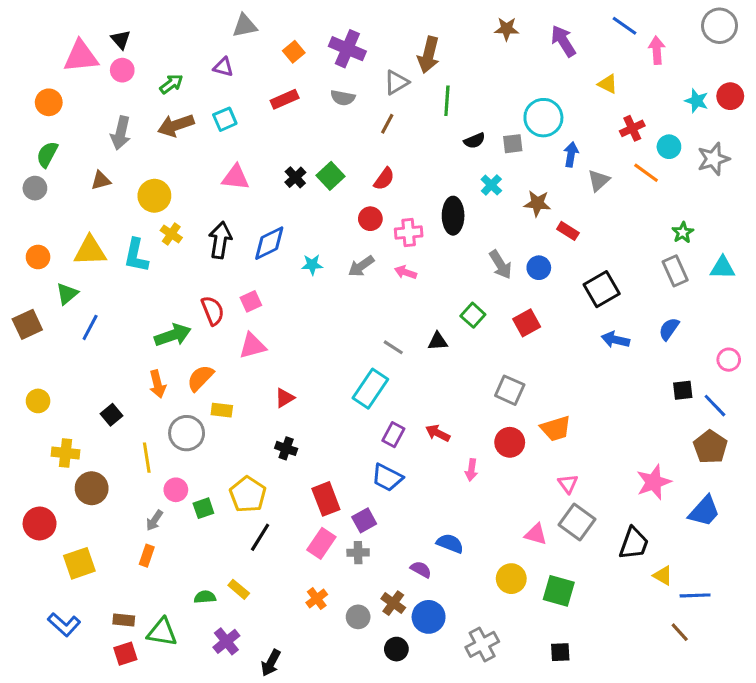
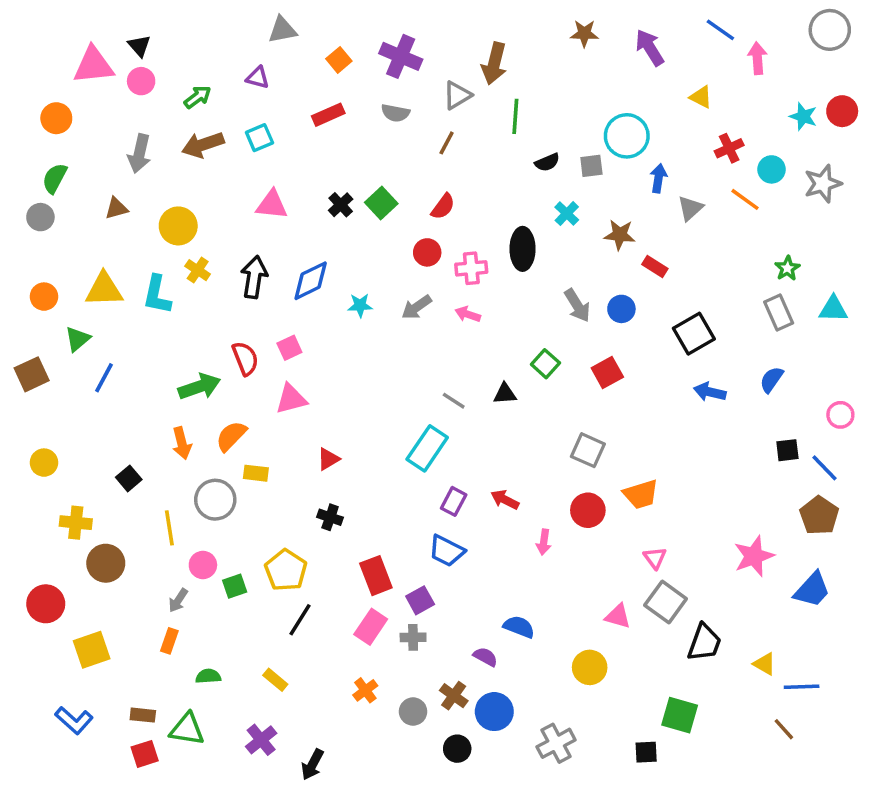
black trapezoid: (634, 543) -> (704, 643), moved
green square: (559, 591) -> (680, 715), moved
green semicircle: (205, 597) -> (208, 676), moved

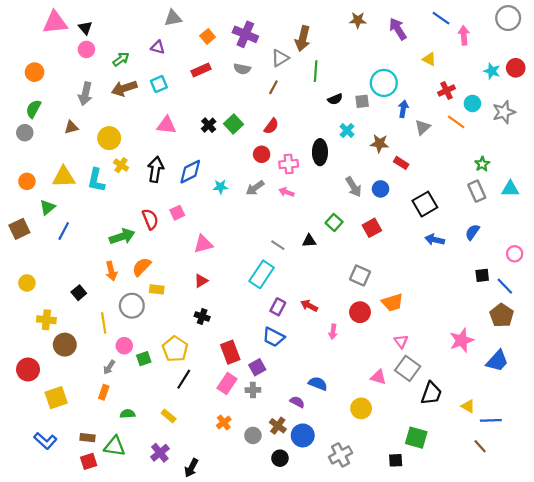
pink triangle: (93, 65) -> (55, 22), moved
pink triangle: (291, 399) -> (203, 244), moved

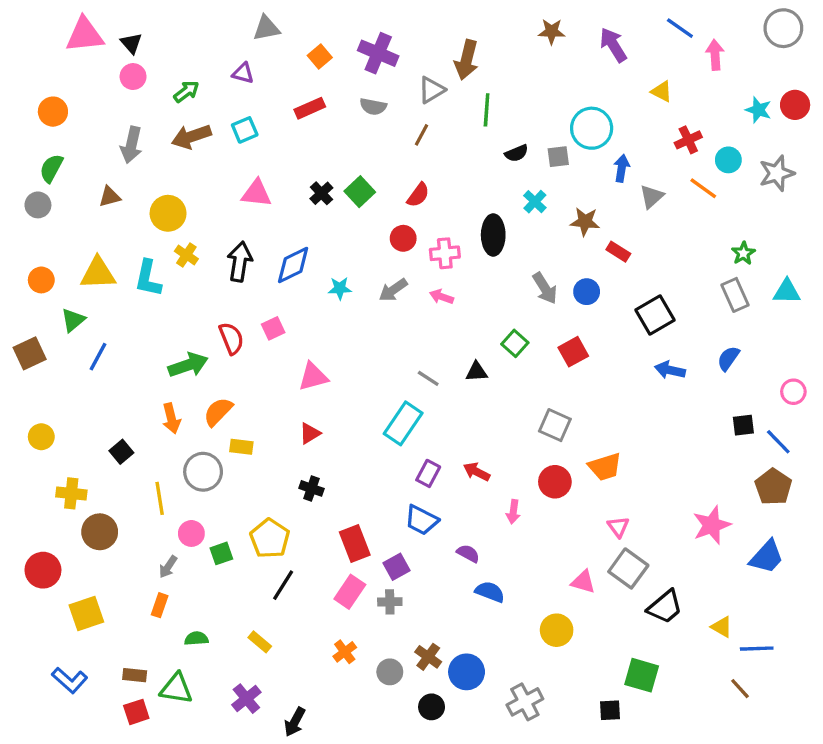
black trapezoid: (431, 393) -> (665, 607), turned 30
purple semicircle: (297, 402) -> (468, 553), moved

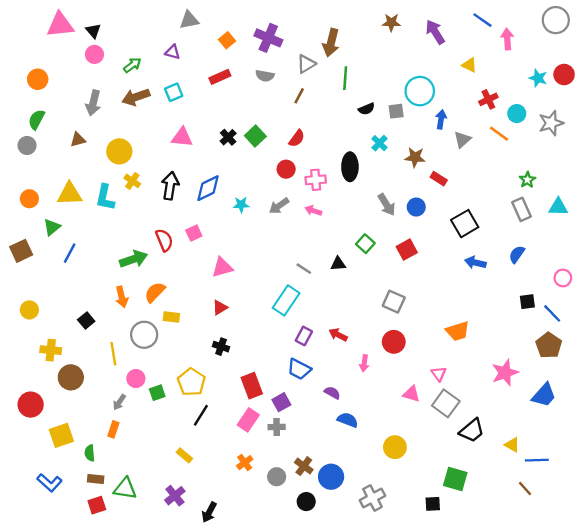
orange trapezoid: (605, 467) -> (458, 331), moved
pink triangle: (583, 582) -> (411, 394), moved
green semicircle: (196, 639) -> (90, 453), moved, turned -91

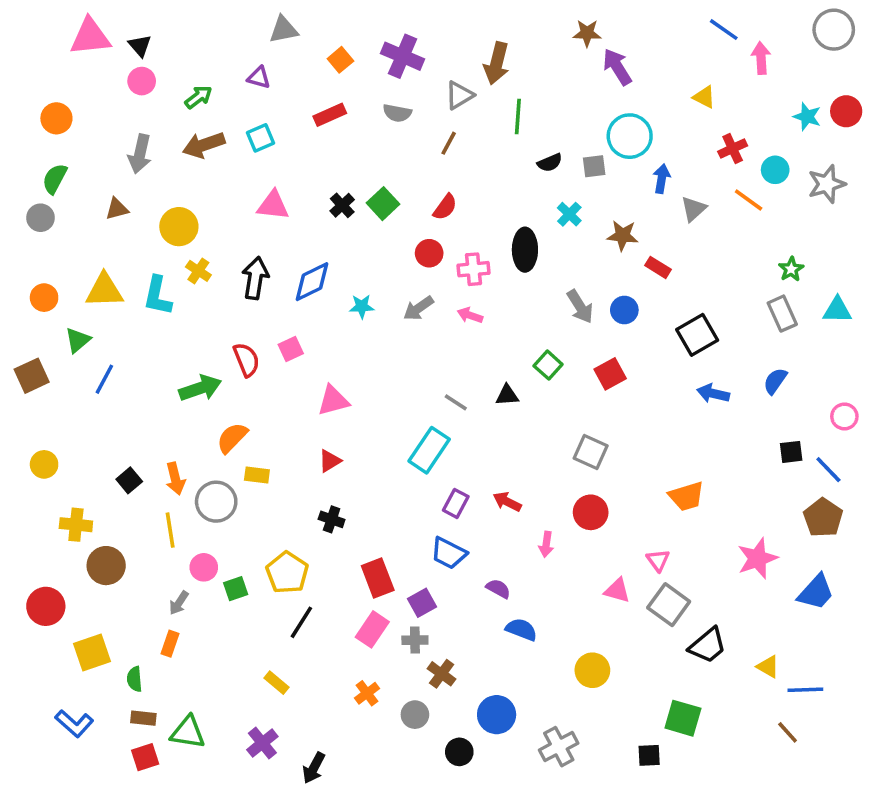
purple arrow: (435, 32) -> (617, 67), moved
orange arrow: (122, 297) -> (175, 479), moved
brown cross: (304, 466) -> (442, 674), moved

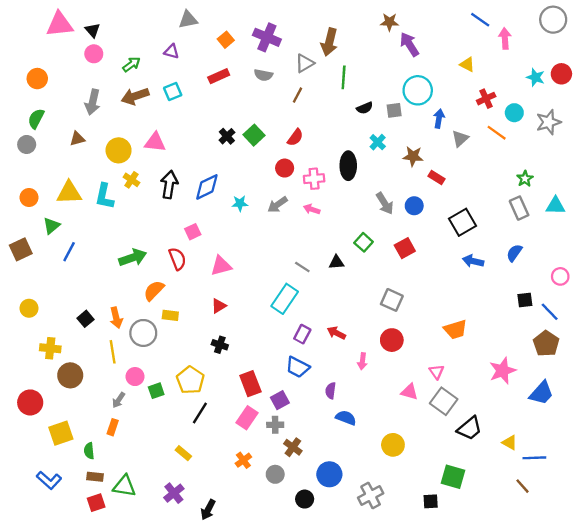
pink triangle: (273, 205) -> (155, 142), moved
red semicircle: (246, 360) -> (177, 259), moved
purple semicircle: (498, 589) -> (331, 391), turned -112

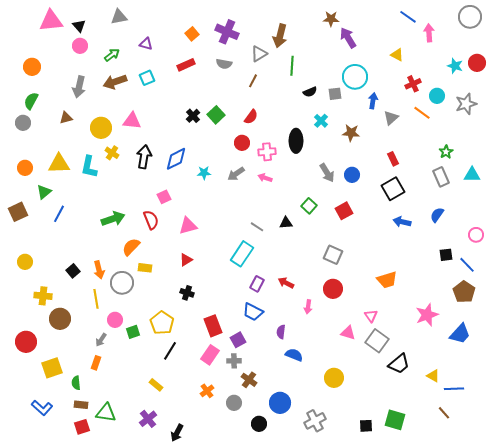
gray triangle: (188, 20) -> (119, 17), moved
red rectangle: (437, 177) -> (393, 159), moved, turned 32
green square: (453, 477) -> (395, 420), moved

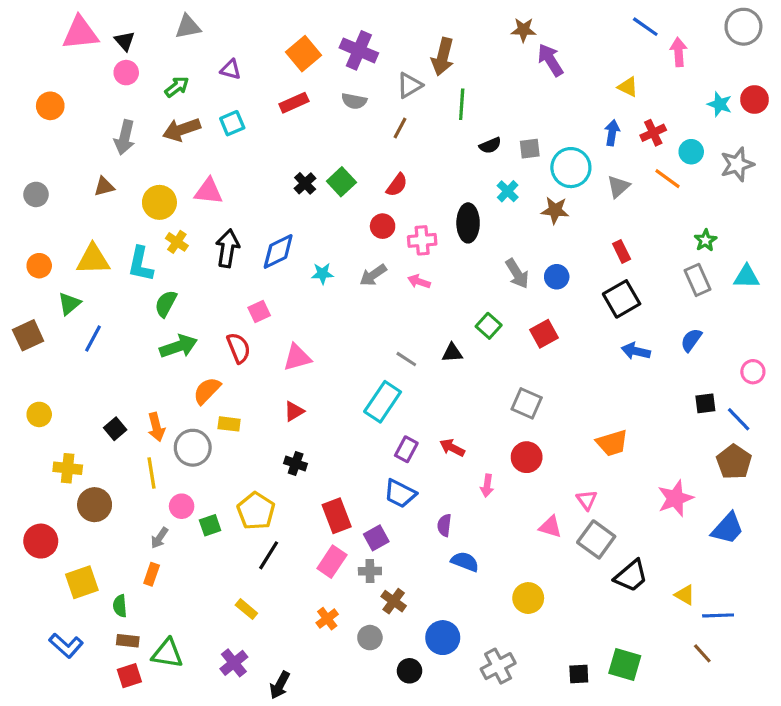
orange square: (192, 34) -> (303, 54), size x1.5
cyan circle: (355, 77) -> (571, 168), moved
green semicircle: (31, 101) -> (166, 304), moved
blue arrow: (373, 101) -> (612, 133), moved

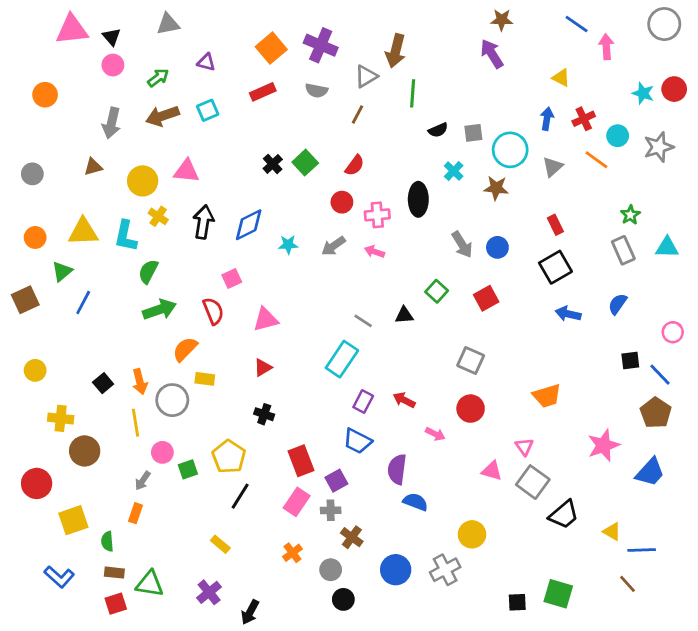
brown star: (523, 30) -> (502, 20), moved
pink arrow: (487, 486) -> (435, 434), turned -72
purple semicircle: (444, 525) -> (397, 469), size x1.5
gray cross: (498, 666) -> (445, 570), moved
black circle: (409, 671) -> (343, 599), moved

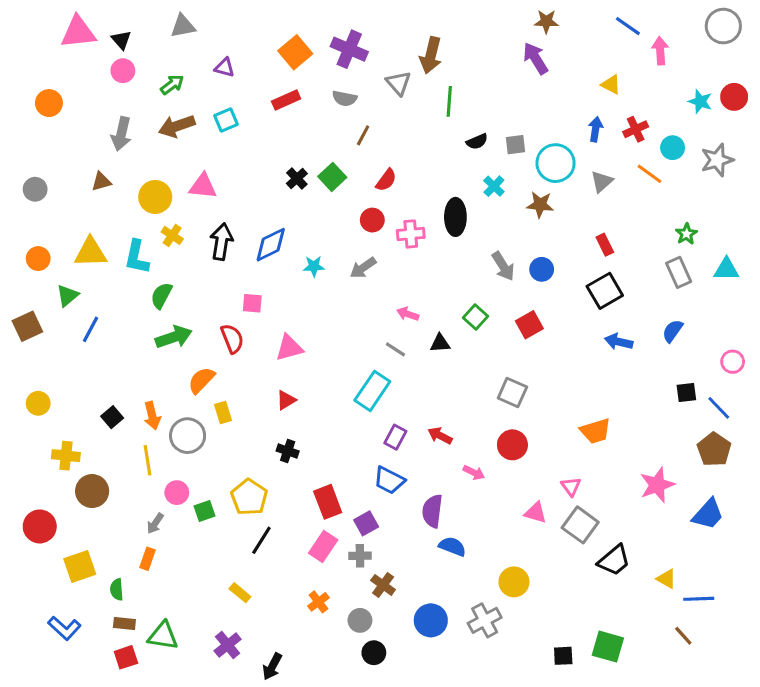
gray triangle: (366, 76) -> (398, 83), turned -40
brown line: (357, 115) -> (363, 135), moved
pink arrow: (374, 252) -> (408, 314), moved
pink square: (232, 278) -> (252, 303), turned 30
yellow rectangle: (205, 379) -> (223, 413), turned 66

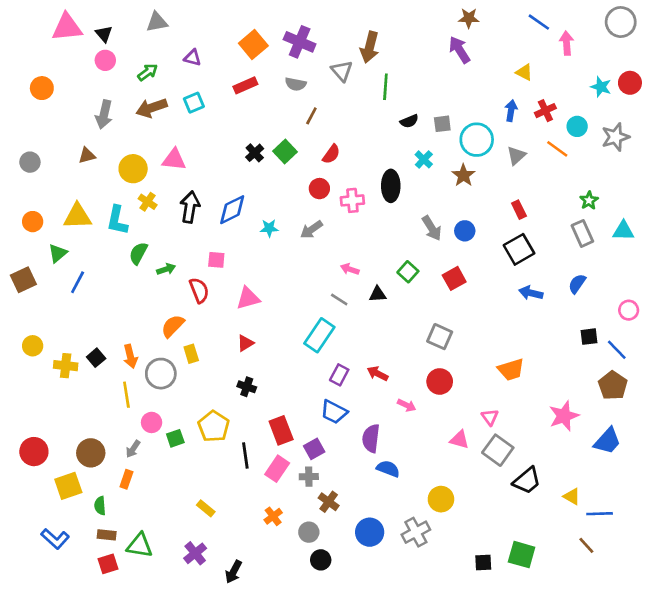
brown star: (540, 205) -> (463, 175), turned 30
green arrow: (174, 337) -> (166, 269), moved, size x0.6
yellow cross: (66, 456) -> (66, 366), moved
brown circle: (92, 491) -> (91, 453), moved
black line: (261, 540) -> (245, 455), moved, turned -40

